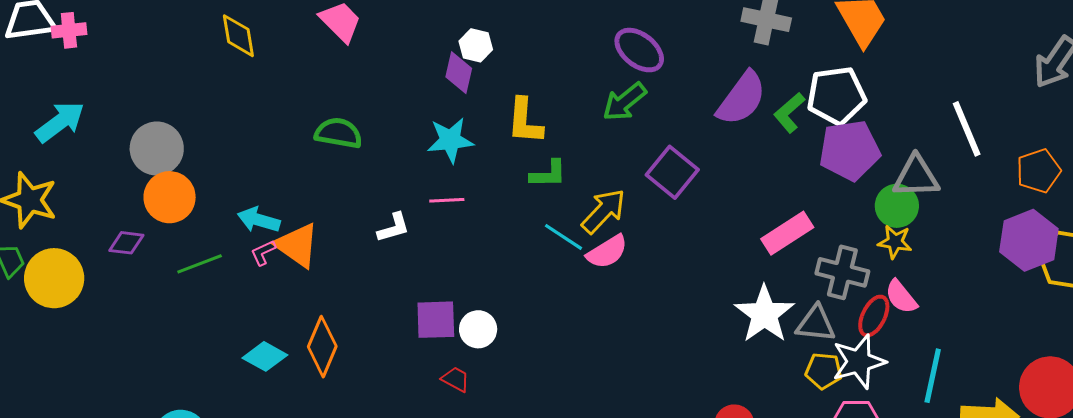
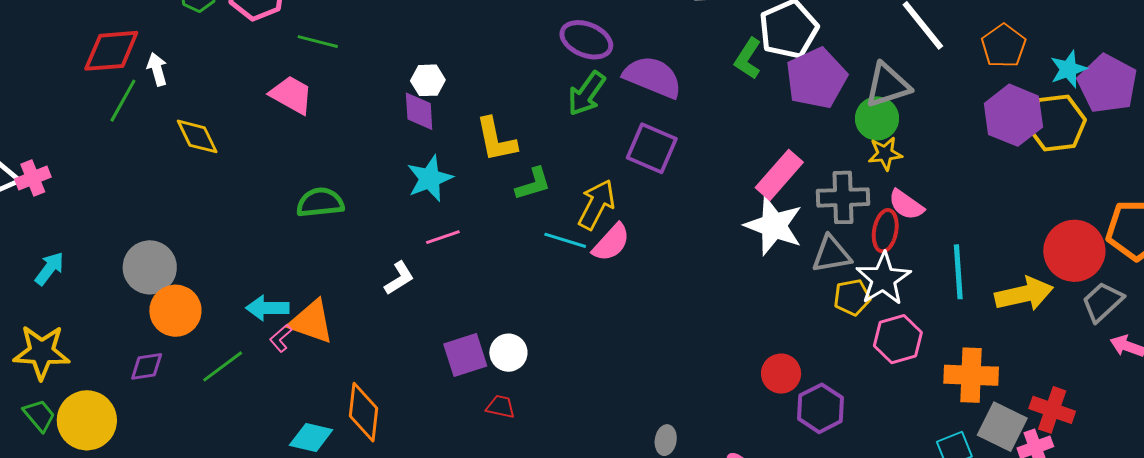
purple semicircle: (742, 98) -> (653, 77), moved, turned -88
cyan arrow: (60, 122) -> (49, 268), size x0.7
white star: (764, 314) -> (774, 226), moved

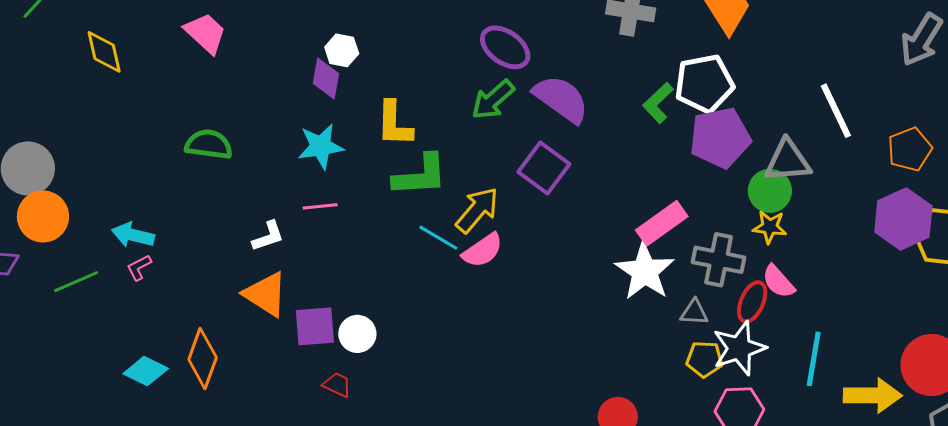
green L-shape: (533, 184) -> (420, 175), size x1.5
gray triangle: (831, 254) -> (694, 312), size x0.7
orange triangle: (311, 322) -> (266, 294), moved

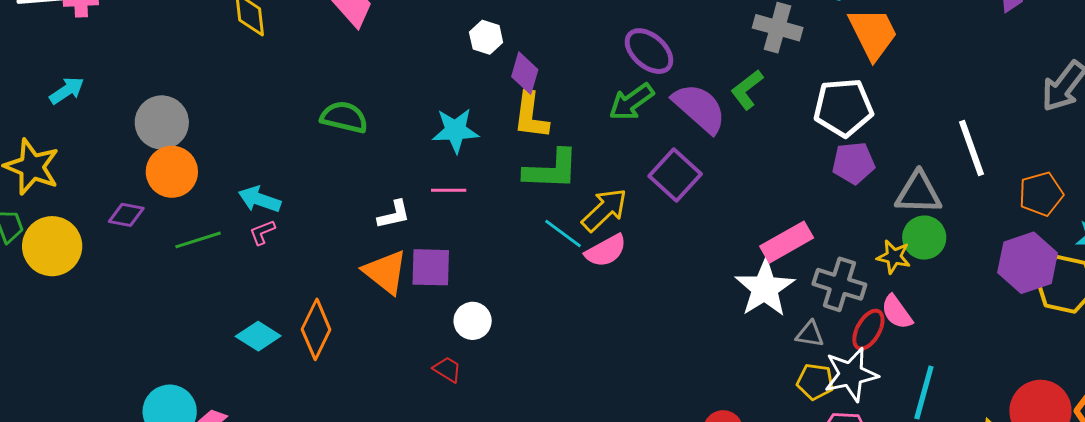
purple diamond: (326, 78) -> (525, 73), moved
green L-shape: (658, 103) -> (747, 90), moved
purple pentagon: (720, 138) -> (853, 163), size x0.7
green circle: (770, 191) -> (924, 238), moved
purple square: (315, 326) -> (431, 267), moved

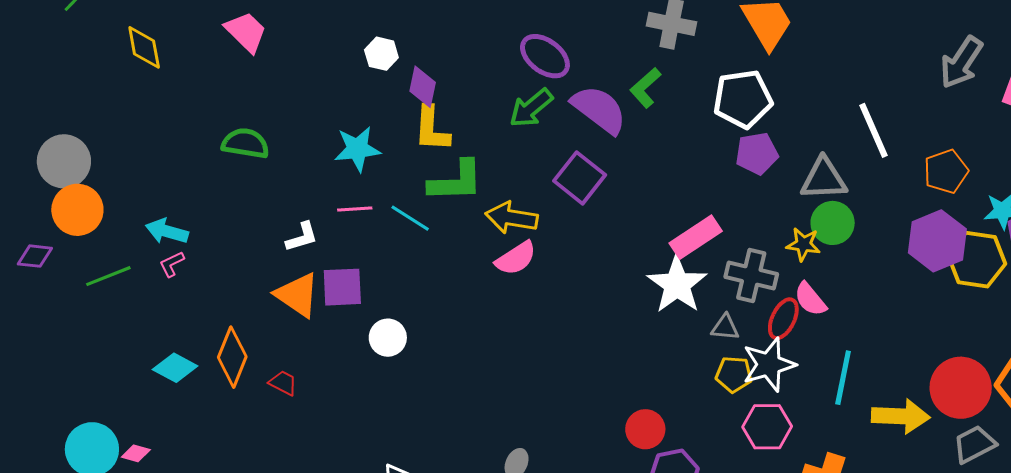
yellow arrow: (604, 210) -> (512, 218), turned -123
cyan line: (563, 233) -> (410, 218), moved
red trapezoid: (447, 369) -> (283, 383), moved

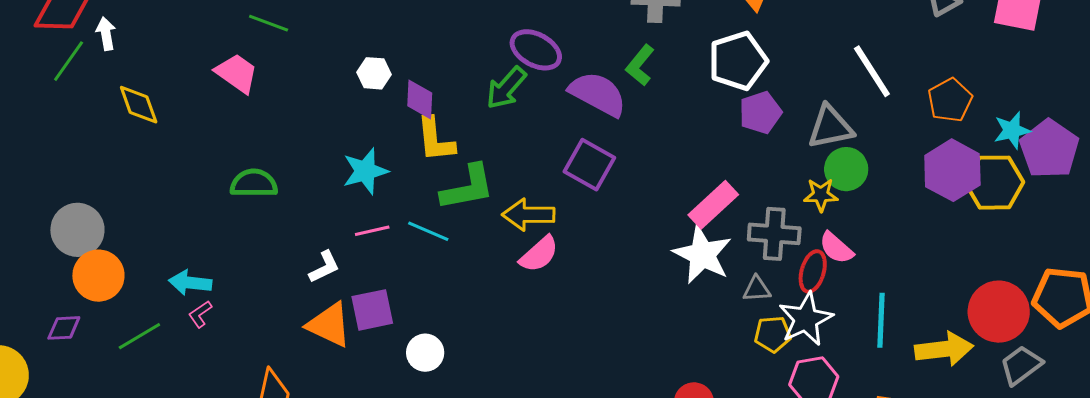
green arrow: (531, 108) -> (506, 88), moved

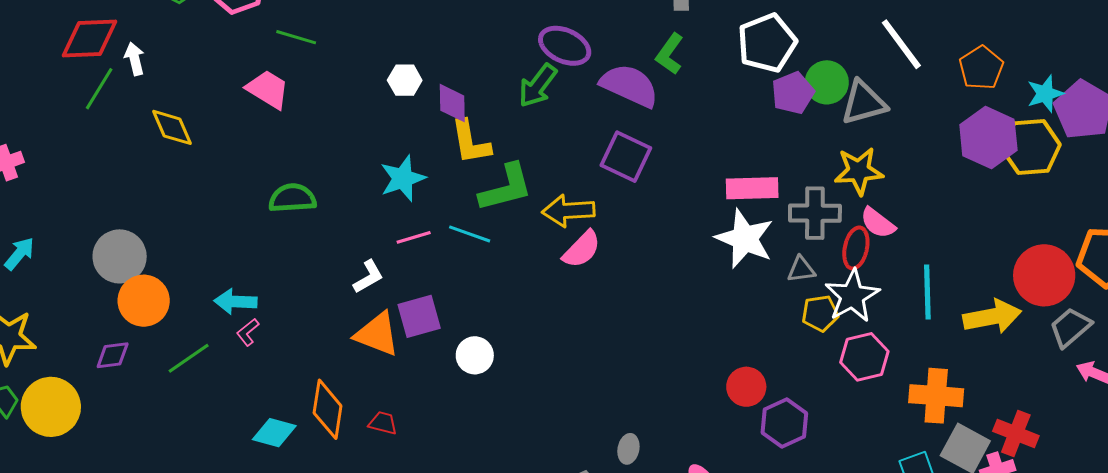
green circle: (846, 169) -> (827, 82), moved
yellow star: (821, 195) -> (859, 171), size x1.4
pink rectangle: (713, 205) -> (752, 188), turned 45

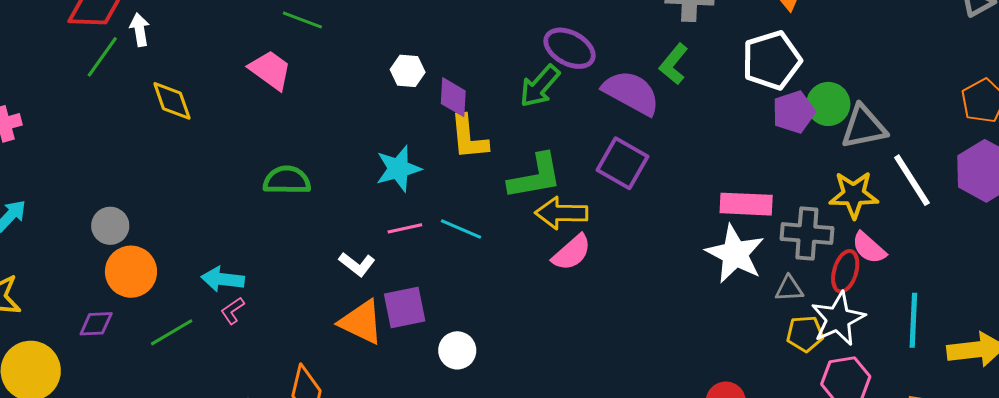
white line: (901, 44) -> (912, 180), moved
green L-shape: (506, 188) -> (535, 177), moved
gray circle: (120, 256) -> (110, 226), size x0.7
white L-shape: (368, 277) -> (357, 264), turned 63

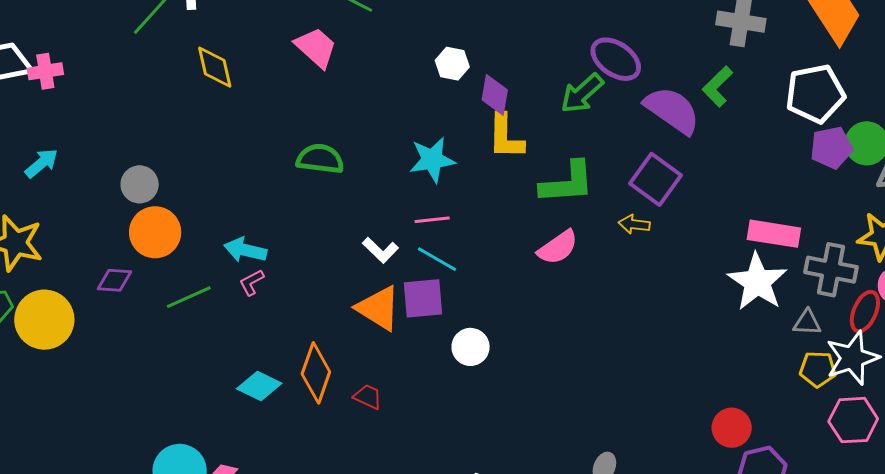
yellow arrow: (561, 213) -> (634, 224), moved, size x0.6
cyan line: (461, 229) -> (437, 259), moved
pink semicircle: (572, 252) -> (558, 247), moved

